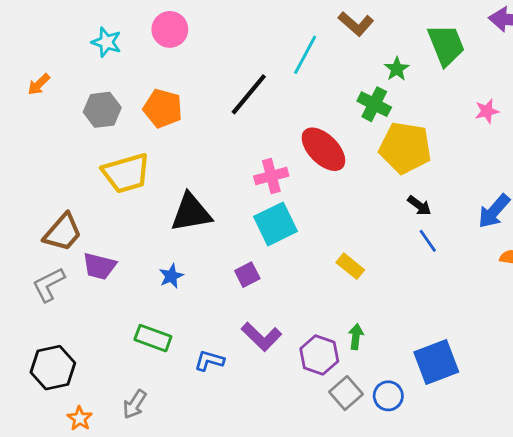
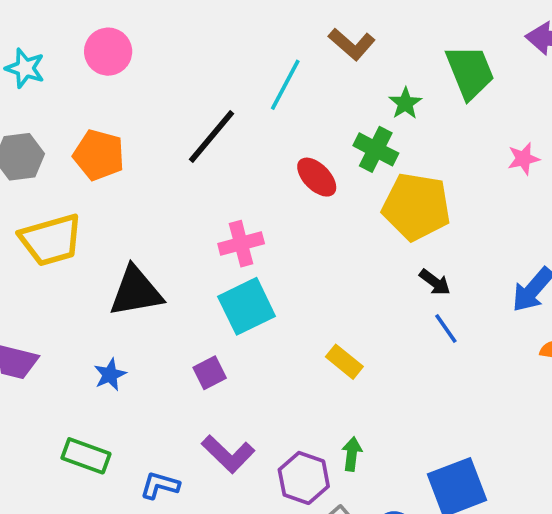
red ellipse: (323, 149) -> (317, 177), moved, size x0.7

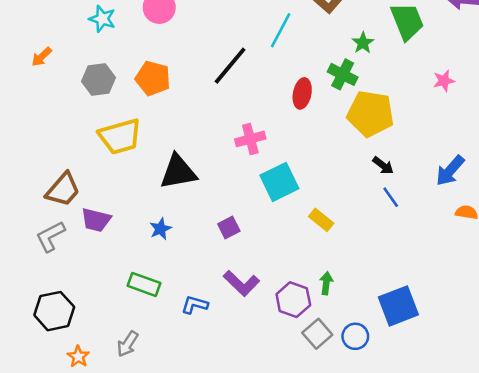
red ellipse: (317, 177) -> (302, 93), turned 56
cyan square: (247, 306) -> (279, 182), moved

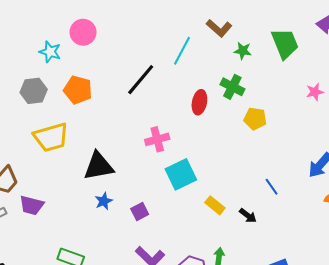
cyan star: (102, 19) -> (50, 52), moved
green star: (363, 43) -> (243, 51), moved, turned -30
yellow pentagon: (370, 114) -> (255, 119), size x0.6
black arrow: (383, 166) -> (248, 216), moved
blue star: (160, 229) -> (104, 201), moved

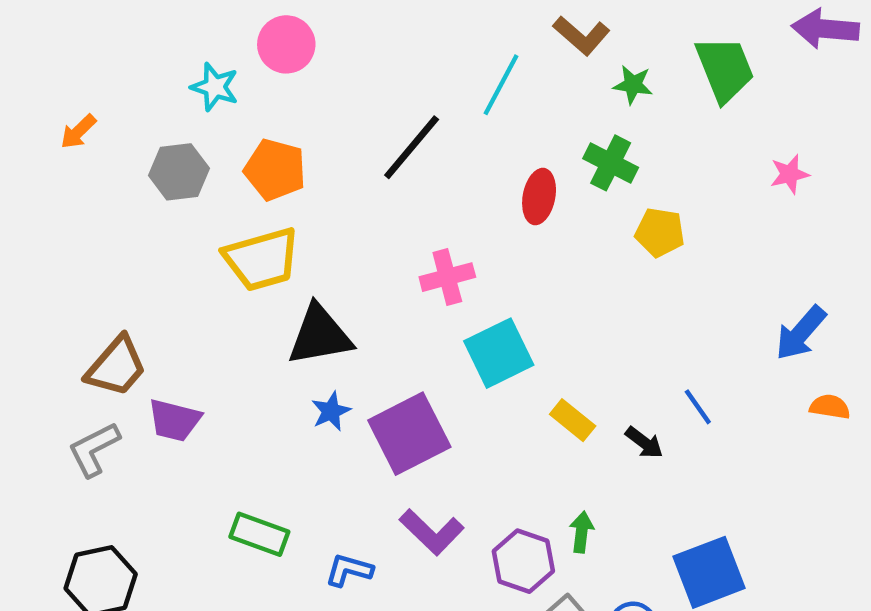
yellow trapezoid: (51, 137) -> (262, 259), moved
blue line: (272, 187) -> (698, 407), moved
purple square: (140, 211) -> (409, 434), size x2.0

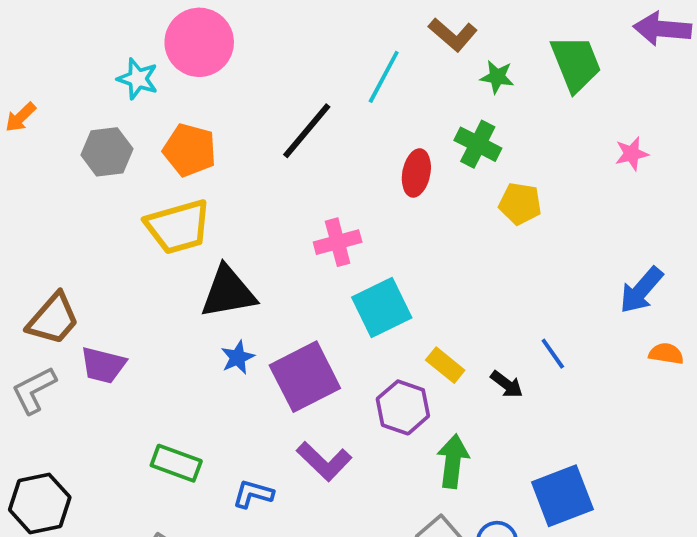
pink circle: (286, 44) -> (199, 42), size x1.4
green arrow: (582, 532) -> (453, 461), size x1.5
purple hexagon: (523, 561) -> (403, 407), moved

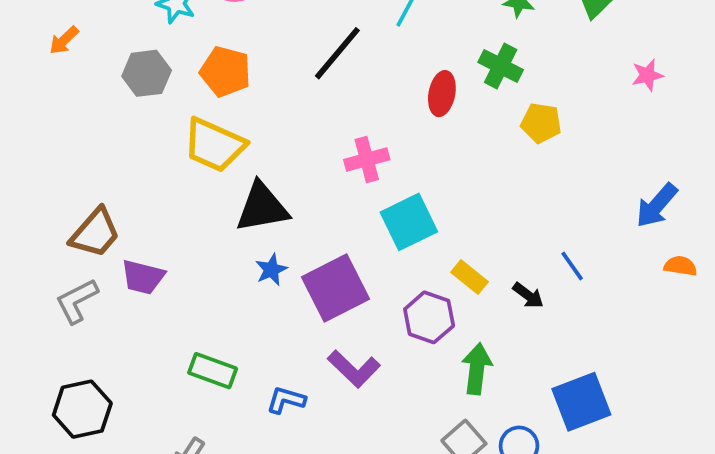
yellow trapezoid: (178, 227) -> (214, 145), turned 40

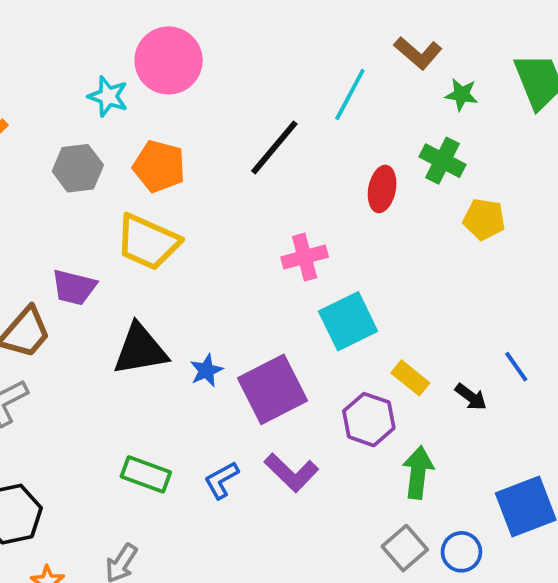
black triangle: (262, 207) -> (140, 350), moved
purple trapezoid: (143, 277) -> (74, 287), moved
blue L-shape: (286, 400) -> (221, 480), moved, turned -45

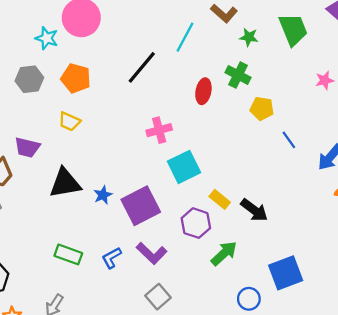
yellow trapezoid: (148, 242) -> (69, 121), size x0.6
blue line: (516, 367) -> (289, 140), moved
black arrow: (471, 397) -> (254, 210), size x1.5
green arrow: (418, 472) -> (224, 253), turned 40
gray square: (405, 548) -> (158, 297), moved

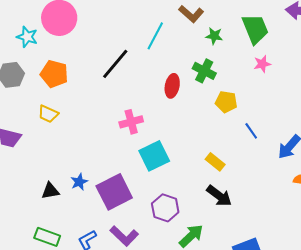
pink star: (325, 80) -> (262, 64), moved
black triangle: (65, 183) -> (50, 191), moved, size x0.6
yellow rectangle: (220, 199) -> (215, 162), moved

